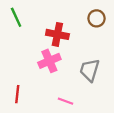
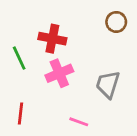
green line: (16, 17) -> (19, 58), moved
red cross: (57, 34) -> (52, 39), moved

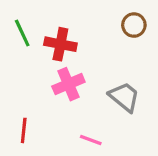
green line: (19, 58) -> (22, 33), moved
gray trapezoid: (108, 84) -> (124, 97), turned 112

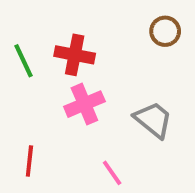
green line: (22, 33) -> (24, 61), moved
pink line: (91, 140) -> (112, 173), turned 35

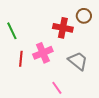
red cross: (75, 55) -> (63, 28), moved
red line: (29, 161) -> (21, 59), moved

